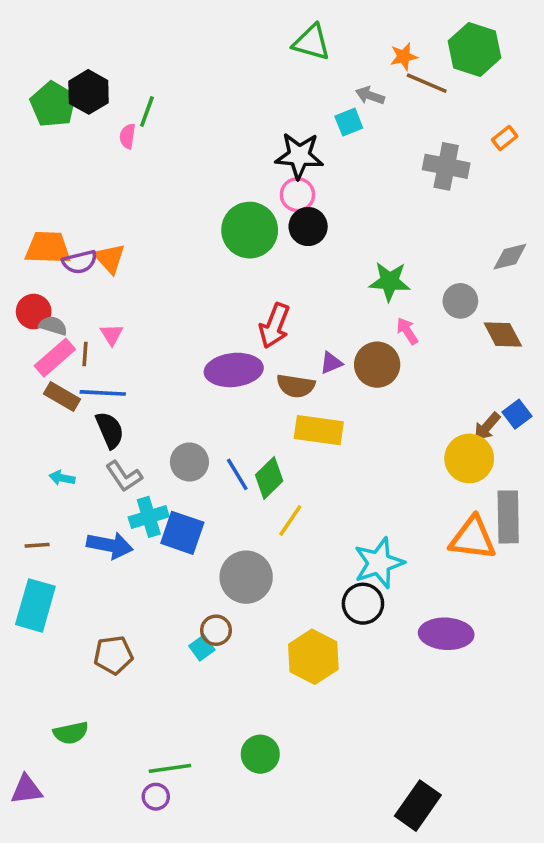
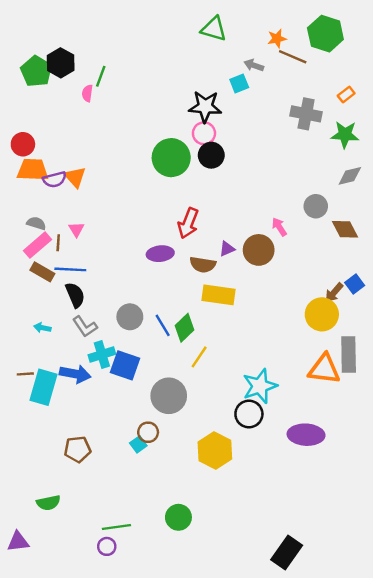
green star: (390, 281) -> (345, 135), moved
red circle: (34, 312) -> (23, 144), moved
purple ellipse: (234, 370) -> (160, 254), size x0.7
cyan rectangle: (35, 605) -> (44, 387), moved

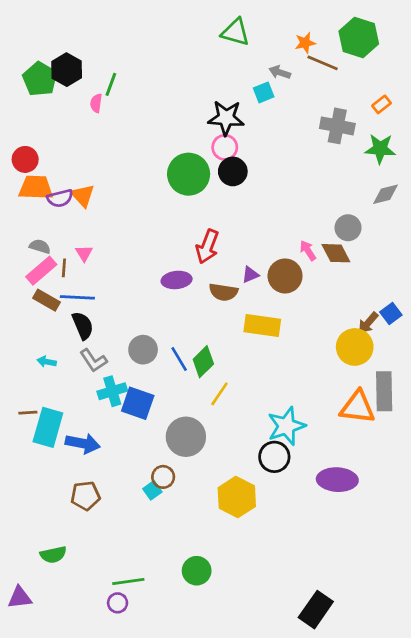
brown diamond: (345, 229) -> (336, 253), moved
yellow rectangle: (219, 295) -> (262, 326), moved
blue arrow: (75, 374) -> (83, 443), moved

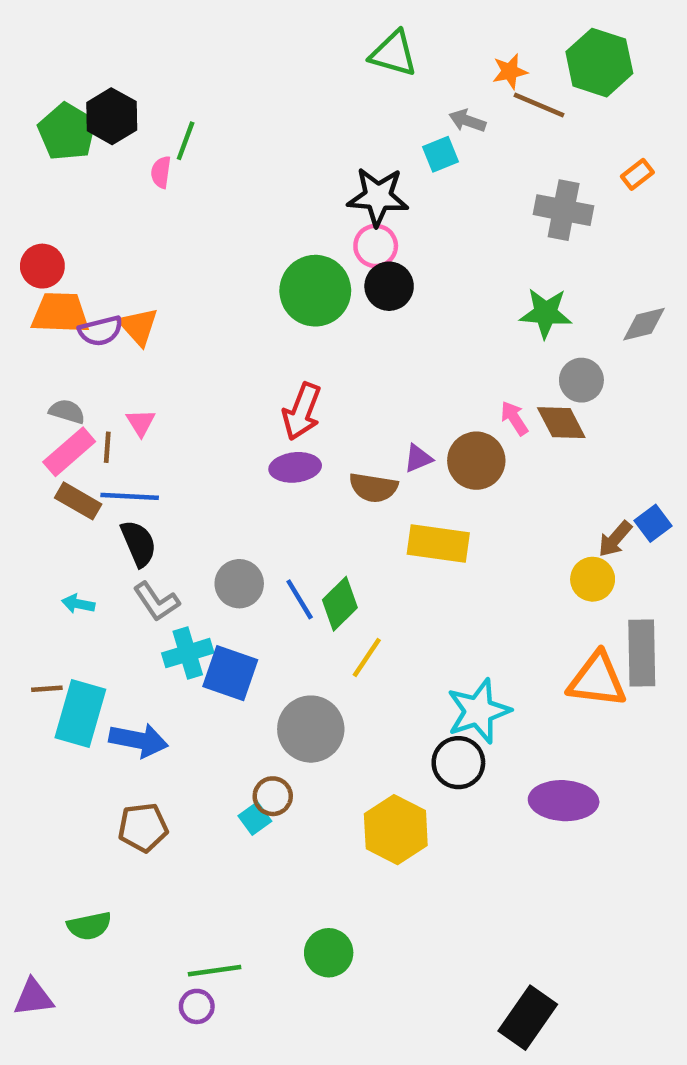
green star: (380, 149) -> (546, 313), moved
red arrow: (207, 246) -> (302, 411), moved
yellow circle: (355, 347) -> (593, 579), size x0.7

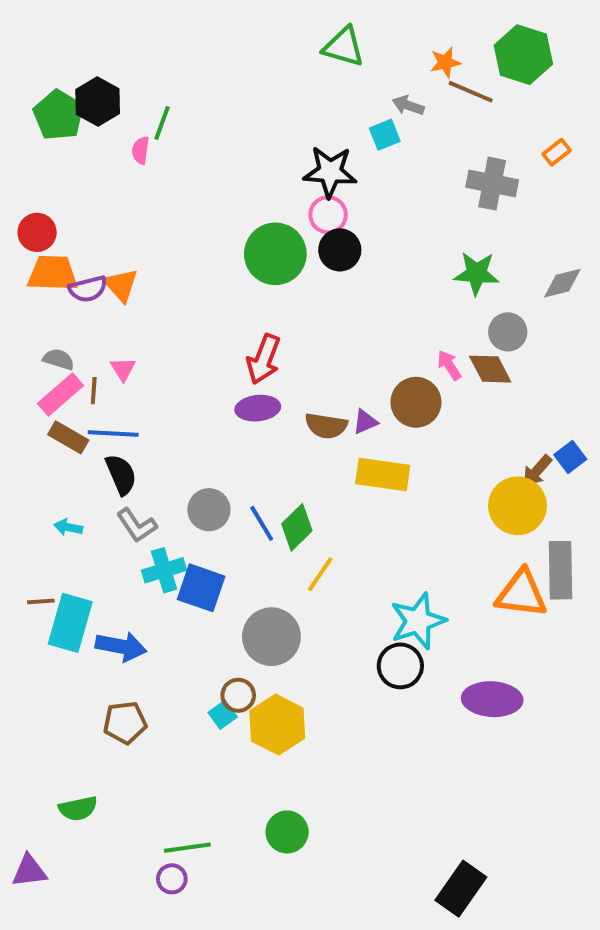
purple triangle: (418, 458) -> (365, 422), moved
yellow circle: (593, 579) -> (518, 506), size x1.5
yellow hexagon: (396, 830) -> (277, 725), moved

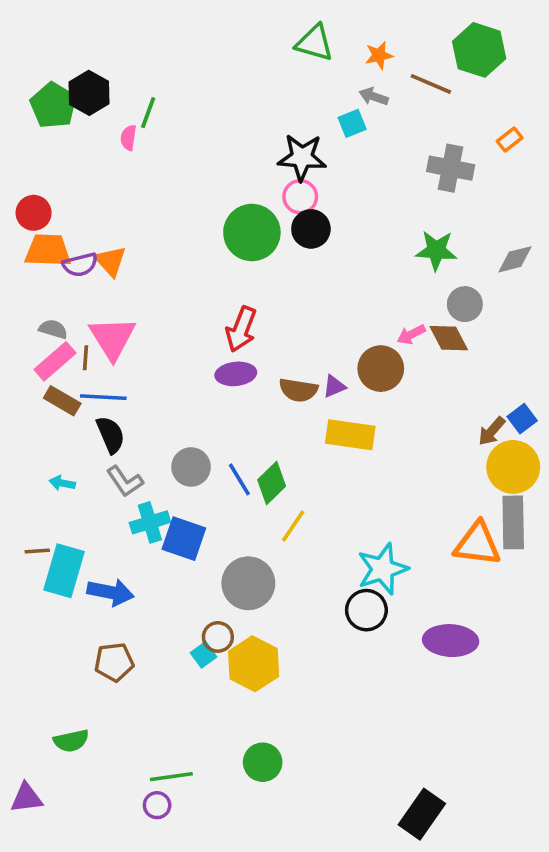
orange star: (445, 62) -> (379, 55), moved
pink arrow: (449, 365) -> (411, 335), turned -84
pink triangle: (123, 369) -> (112, 338), size x2.0
yellow circle: (518, 506) -> (513, 467), moved

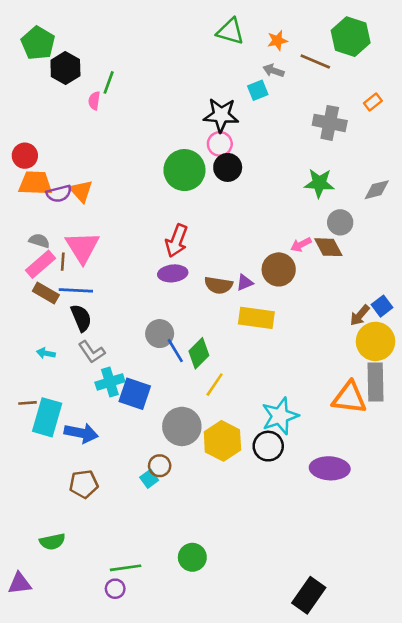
green pentagon: (53, 105) -> (38, 43), moved
gray circle: (191, 467) -> (160, 334), moved
yellow hexagon: (254, 664) -> (222, 441), moved

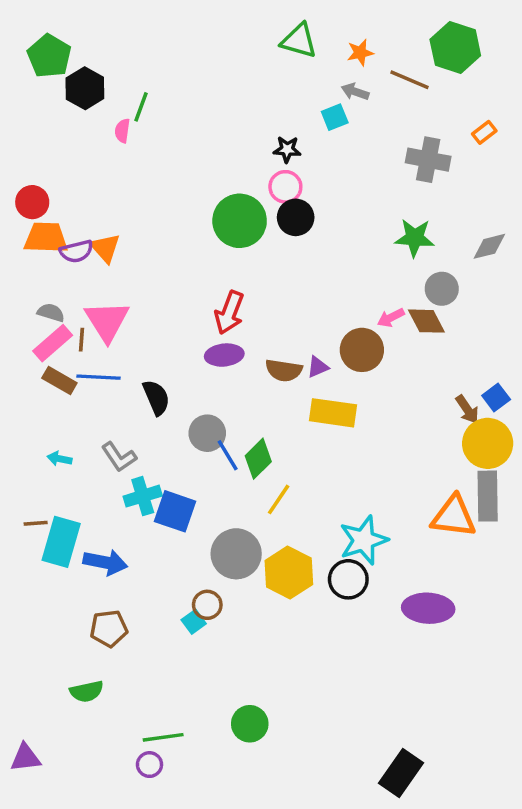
black star: (221, 115) -> (287, 149), size x0.6
brown arrow: (360, 315) -> (467, 409), turned -75
black semicircle: (81, 318) -> (156, 397), moved
green semicircle: (52, 542) -> (87, 691), moved

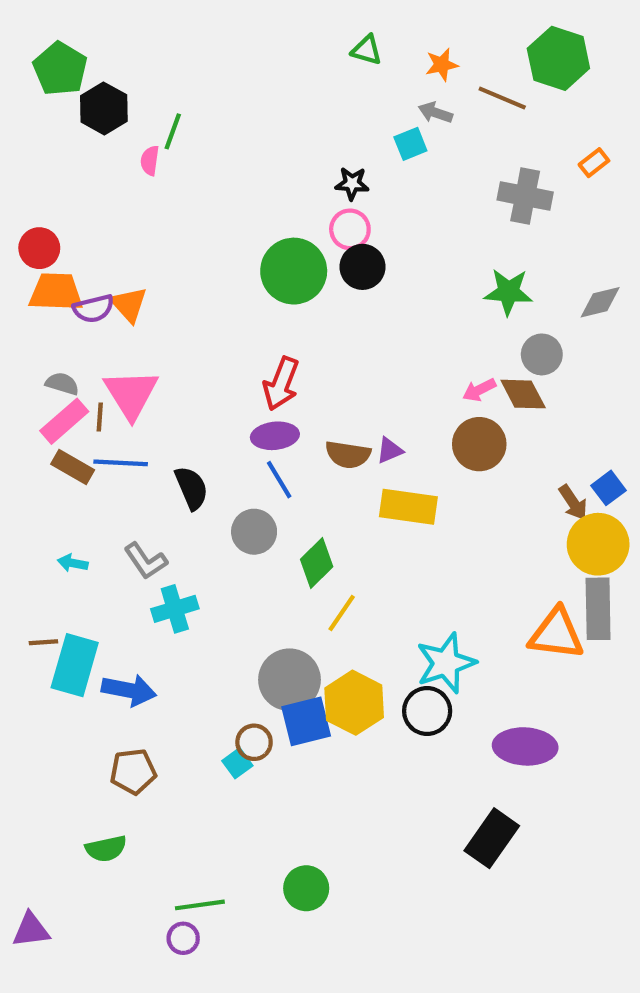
green triangle: (299, 41) -> (367, 50), size x0.7
brown circle: (362, 350) -> (479, 444), moved
blue line: (228, 455) -> (279, 480), moved
blue square: (175, 511) -> (306, 721), moved, turned -33
black rectangle: (401, 773) -> (492, 838), moved

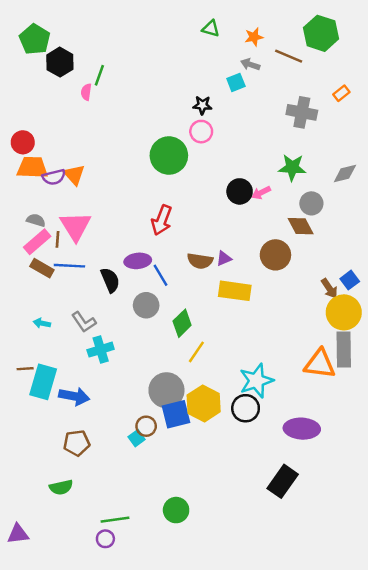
black circle: (362, 267) -> (240, 191), moved
pink arrow: (479, 390) -> (261, 193), moved
purple ellipse: (275, 436) -> (138, 261), moved

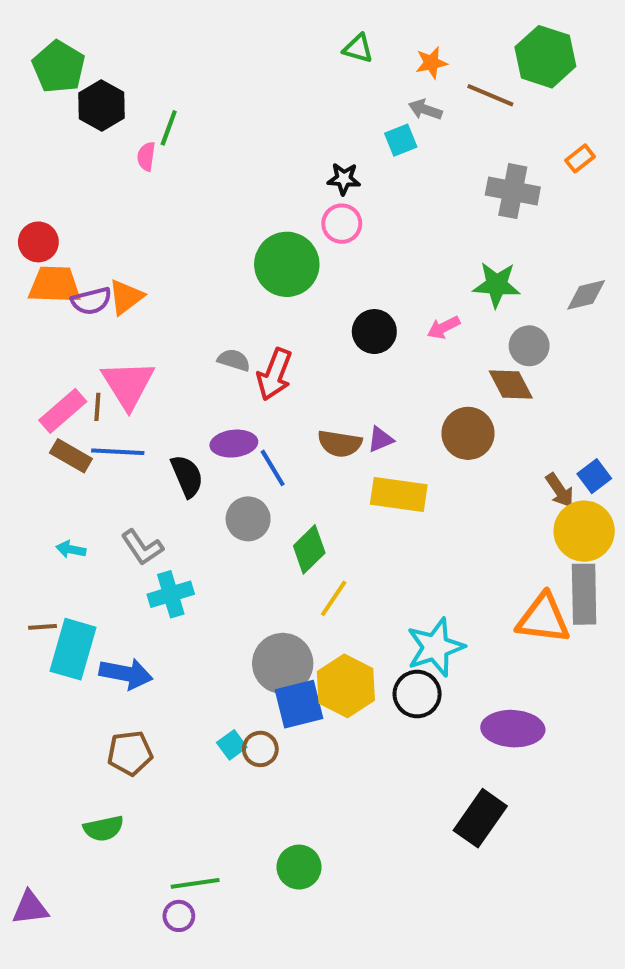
orange triangle: (74, 175) -> (126, 297), turned 35
black circle: (240, 191) -> (374, 332), moved
gray semicircle: (36, 220) -> (234, 360), moved
brown circle: (146, 426) -> (260, 749), moved

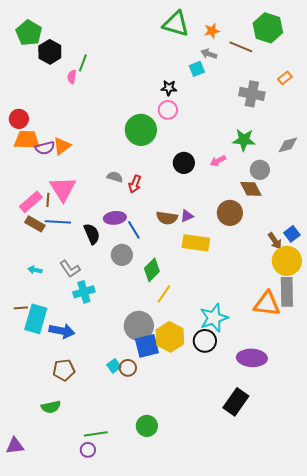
green triangle: (358, 48) -> (176, 24), size x1.8
red arrow: (275, 374) -> (135, 184), size x0.7

